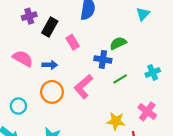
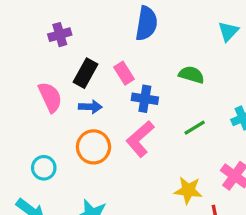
black rectangle: (50, 27) -> (85, 73), moved
green semicircle: (118, 43) -> (191, 75), turned 42
pink semicircle: (23, 58) -> (50, 97), turned 36
blue cross: (103, 59) -> (145, 99), moved

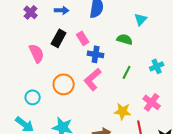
cyan triangle: (228, 31) -> (141, 19), moved
purple cross: (60, 35) -> (31, 12), moved, turned -32
blue arrow: (90, 107) -> (62, 10), moved
green line: (195, 128) -> (127, 72), turned -32

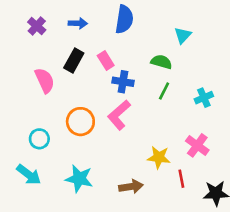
green line: (127, 72) -> (164, 91), moved

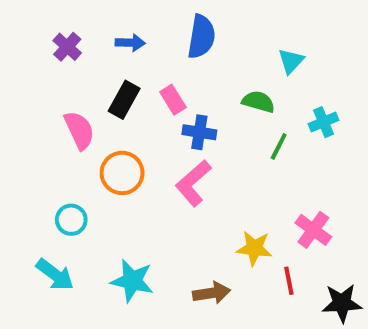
green line: (164, 91) -> (279, 146), moved
cyan cross: (204, 98) -> (323, 122), moved
orange circle: (80, 122) -> (122, 173), moved

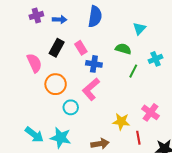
purple cross: (67, 47) -> (36, 15), moved, turned 32
cyan circle: (71, 220) -> (71, 107), moved
cyan arrow: (55, 275) -> (34, 135), moved

